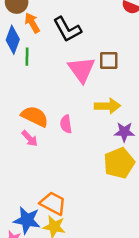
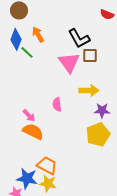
orange arrow: (32, 23) -> (38, 34), moved
black L-shape: (67, 29) -> (79, 38), moved
green line: (27, 57) -> (27, 52), turned -48
orange semicircle: (35, 116) -> (33, 131), moved

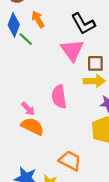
brown square: (90, 55) -> (95, 63), moved
pink semicircle: (57, 104) -> (59, 97), size x1.5
orange trapezoid: (47, 165) -> (70, 161), moved

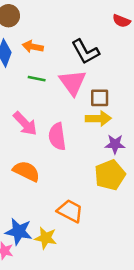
orange arrow: (38, 19) -> (33, 47), turned -49
green line: (26, 39) -> (37, 79), moved, turned -32
pink arrow: (28, 109) -> (25, 124), moved, size x1.5

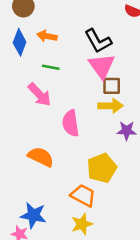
pink triangle: (73, 83) -> (102, 66), moved
pink arrow: (25, 124) -> (40, 95), moved
yellow pentagon: (110, 175) -> (102, 168), moved
yellow star: (46, 238) -> (82, 224), moved, turned -30

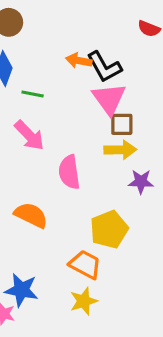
orange arrow: (47, 36) -> (79, 61), moved
green line: (51, 67) -> (33, 94), moved

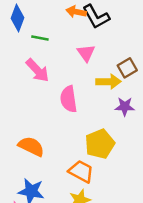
pink triangle: (109, 99) -> (86, 53), moved, size x0.7
brown square: (122, 124) -> (127, 68), moved, turned -30
orange semicircle: (31, 215) -> (31, 146), moved

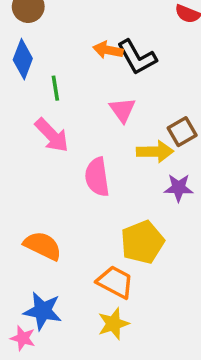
green line: (40, 38) -> (55, 88), turned 70

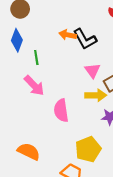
pink triangle: (122, 110) -> (92, 70), moved

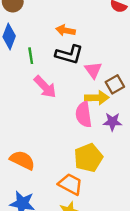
black L-shape: (85, 39) -> (69, 54), moved, turned -45
pink arrow: (34, 86) -> (45, 87), moved
pink semicircle: (61, 110) -> (84, 114), moved

